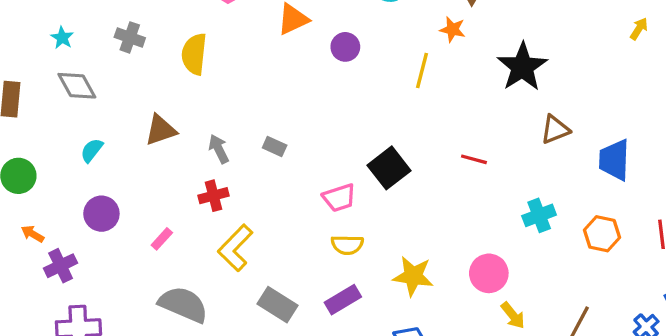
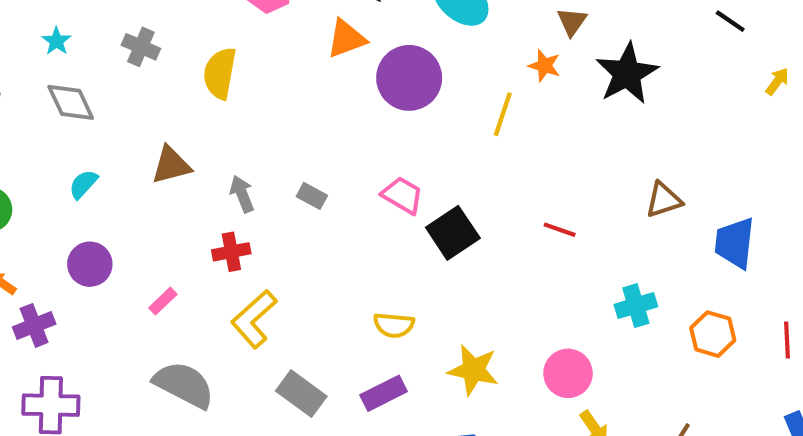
purple circle: (345, 47) -> (409, 78), size x1.8
black star: (522, 67) -> (627, 73), moved
pink trapezoid: (339, 198) -> (402, 195), moved, turned -136

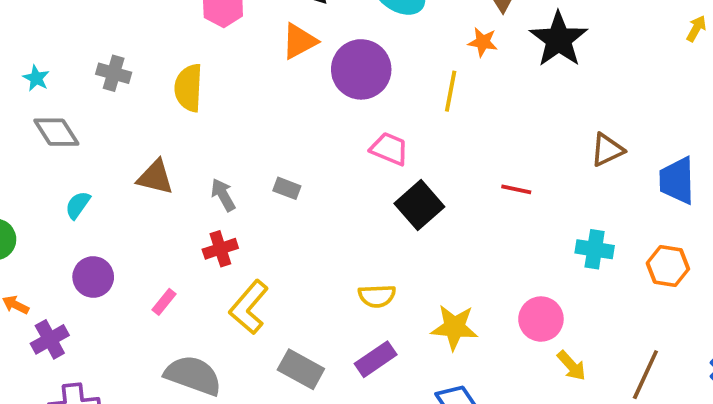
brown triangle: (171, 165) -> (155, 177), turned 36
pink trapezoid: (402, 195) -> (389, 149), moved
cyan cross: (636, 306) -> (595, 249), turned 33

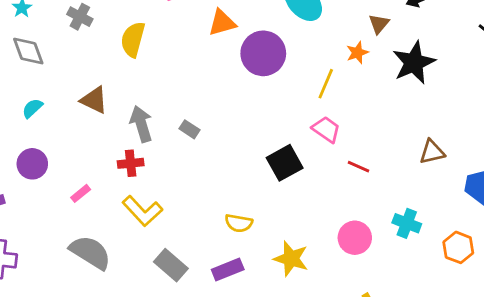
orange star: (483, 42) -> (357, 53), turned 30
pink trapezoid: (389, 149) -> (326, 129), moved
gray arrow: (223, 195) -> (141, 124), size x1.4
yellow L-shape: (249, 307) -> (142, 211), turned -96
pink circle: (541, 319) -> (355, 238), moved

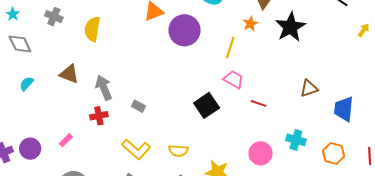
gray rectangle: (189, 129) -> (139, 106), moved
purple circle: (32, 164) -> (30, 149), moved
yellow L-shape: (142, 211) -> (136, 149), moved

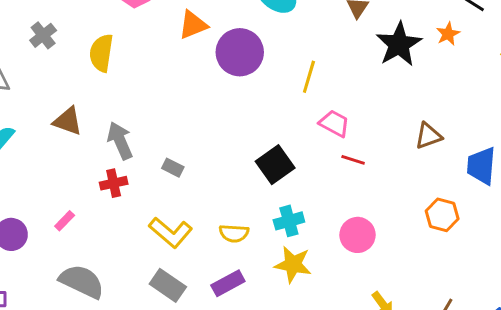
gray cross: (54, 17) -> (43, 35), turned 30
orange star: (250, 24) -> (448, 34), moved
pink trapezoid: (234, 79) -> (334, 123), moved
cyan cross: (296, 140) -> (289, 221), moved, turned -30
orange hexagon: (334, 153) -> (442, 215), moved

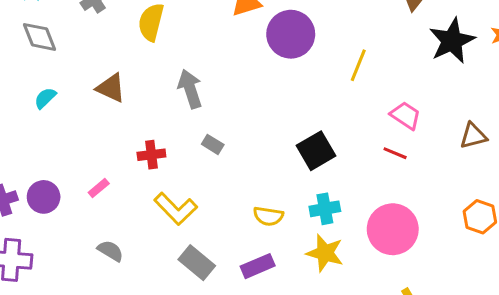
pink trapezoid: (334, 123) -> (405, 115), moved
gray arrow: (120, 141) -> (190, 89), moved
yellow L-shape: (171, 232) -> (176, 209), moved
pink circle: (357, 235) -> (393, 229), size x1.4
gray semicircle: (82, 281) -> (110, 251), size x0.6

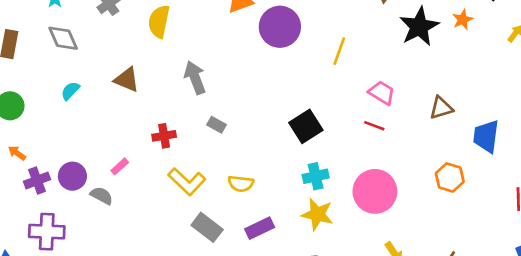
yellow semicircle: (268, 216) -> (241, 184), moved
gray semicircle: (110, 251) -> (102, 196), moved

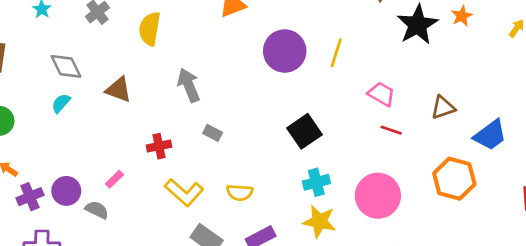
purple circle: (280, 27) -> (285, 51), moved
gray diamond: (63, 38) -> (66, 66), moved
red line: (374, 126) -> (391, 130), moved
blue trapezoid: (486, 136) -> (490, 135), turned -132
orange hexagon: (450, 177) -> (454, 179), size x1.4

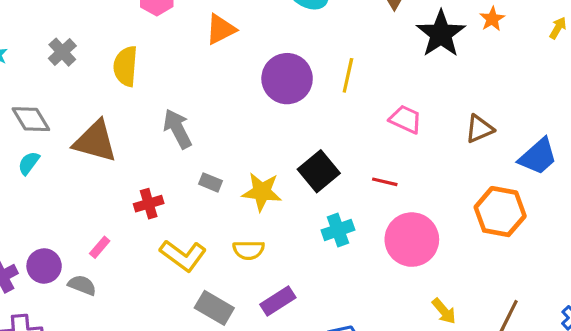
brown triangle: (119, 90) -> (95, 141), size x1.4
red line: (391, 130) -> (385, 182), moved
yellow star: (319, 221) -> (262, 192), moved

